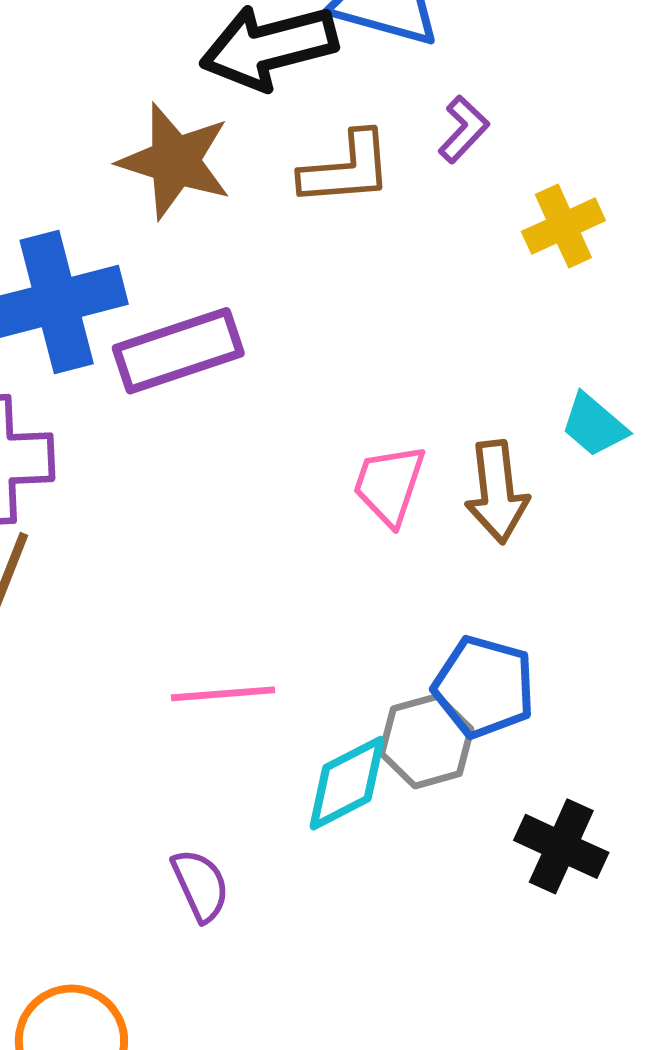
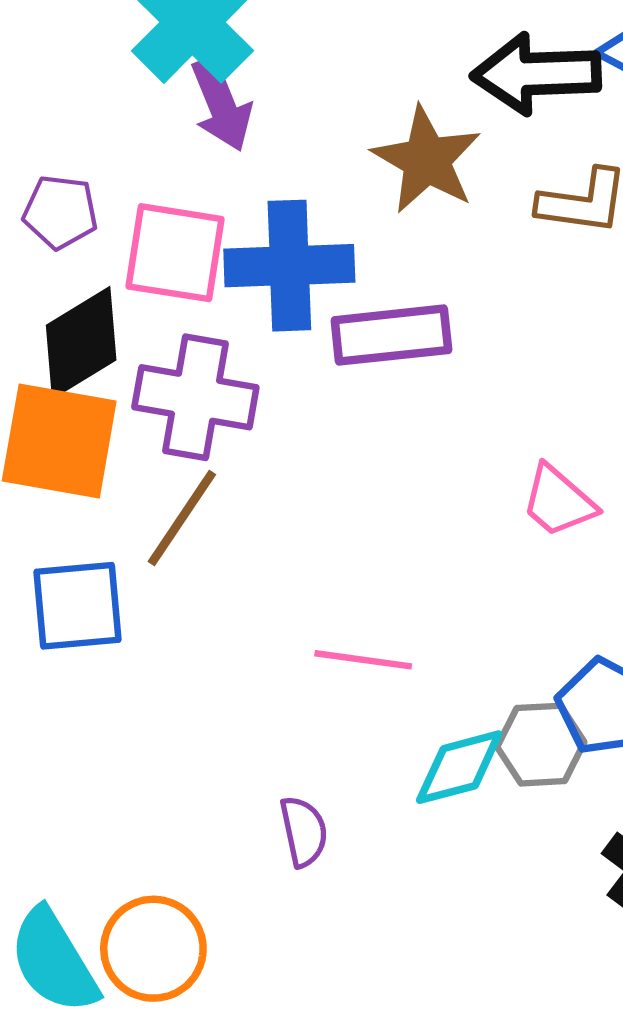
pink trapezoid: (389, 485) -> (558, 501), turned -80

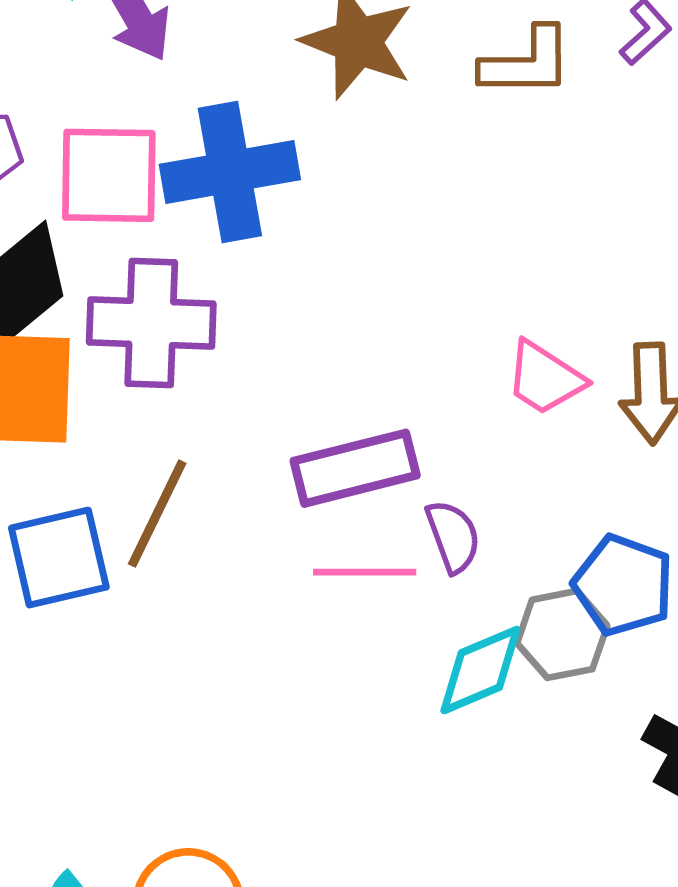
purple rectangle: (391, 335) -> (355, 468), moved
brown line: (182, 518) -> (157, 514), moved
purple semicircle: (304, 831) -> (453, 536), moved

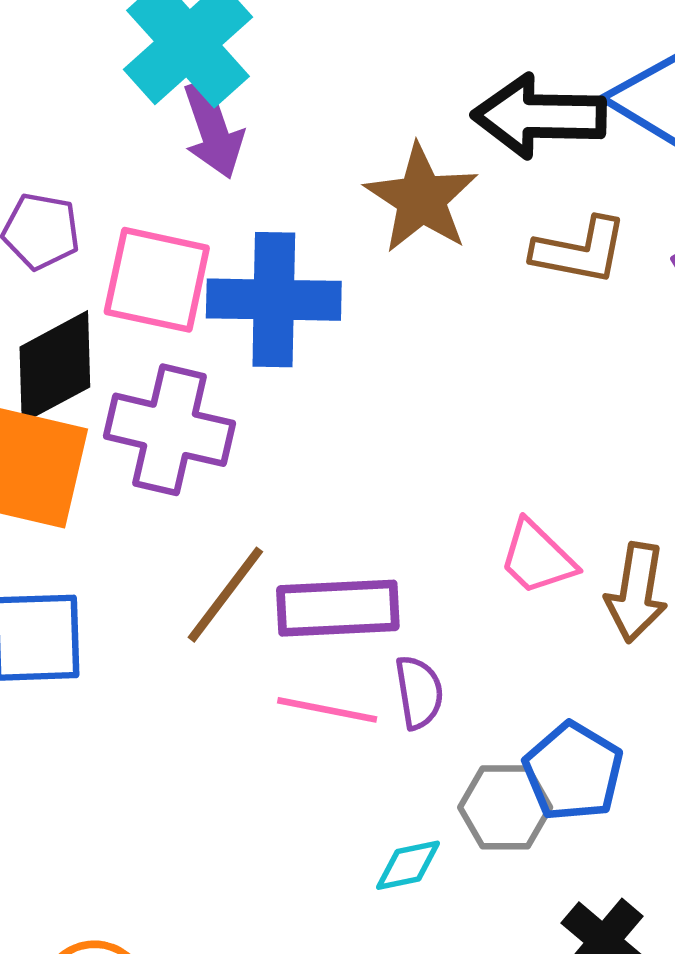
brown line: (157, 514) -> (225, 595), moved
cyan diamond: (480, 670) -> (408, 865), moved, size x0.7

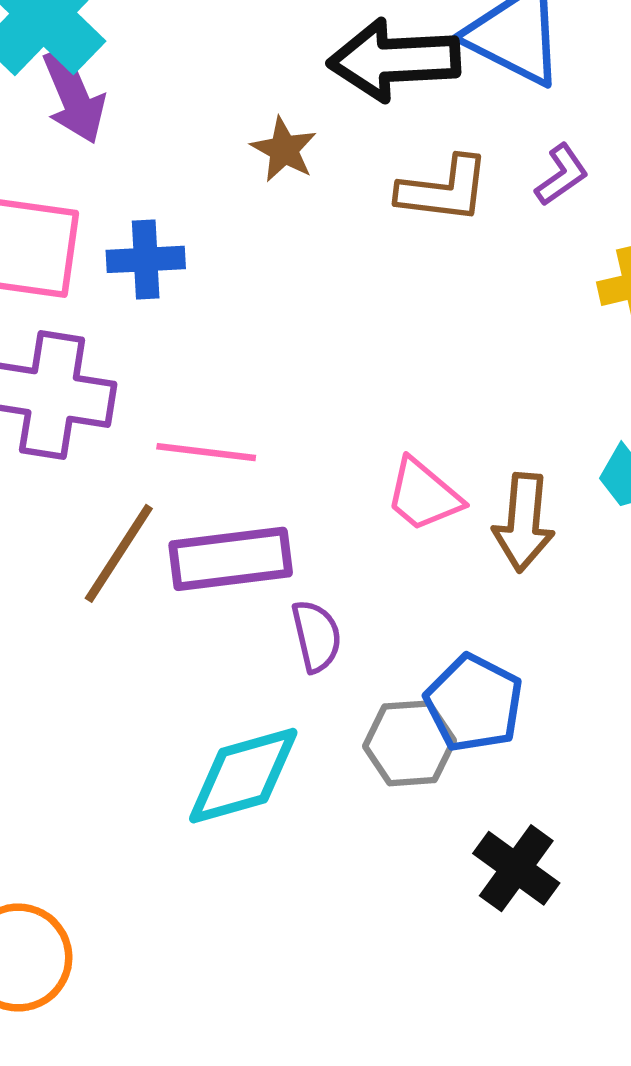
brown star: (421, 199) -> (284, 150), size x0.6
blue cross: (274, 300) -> (146, 259), size x0.6
pink line: (327, 710) -> (206, 452), moved
cyan diamond: (408, 865) -> (243, 776), moved, size x1.8

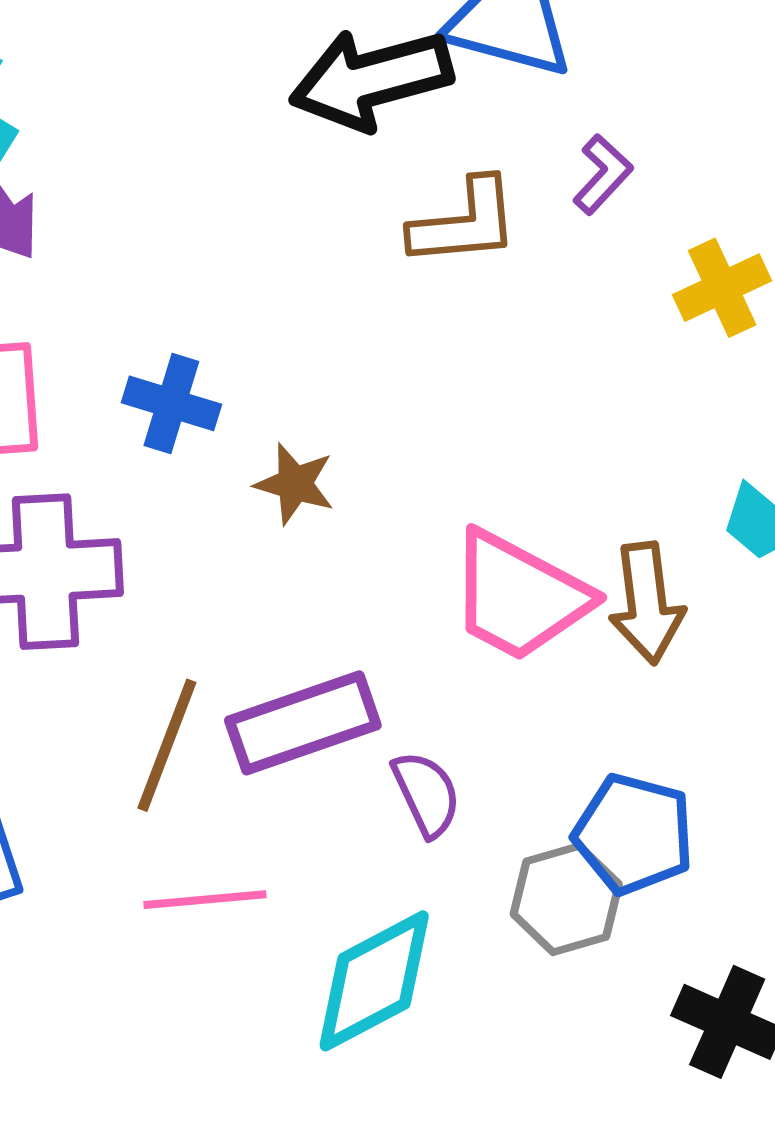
brown star: (284, 150) -> (295, 484), moved
blue cross: (146, 259) -> (171, 403), moved, turned 32
pink line: (206, 452) -> (205, 900), moved
pink trapezoid: (424, 495) -> (519, 596), size x1.5

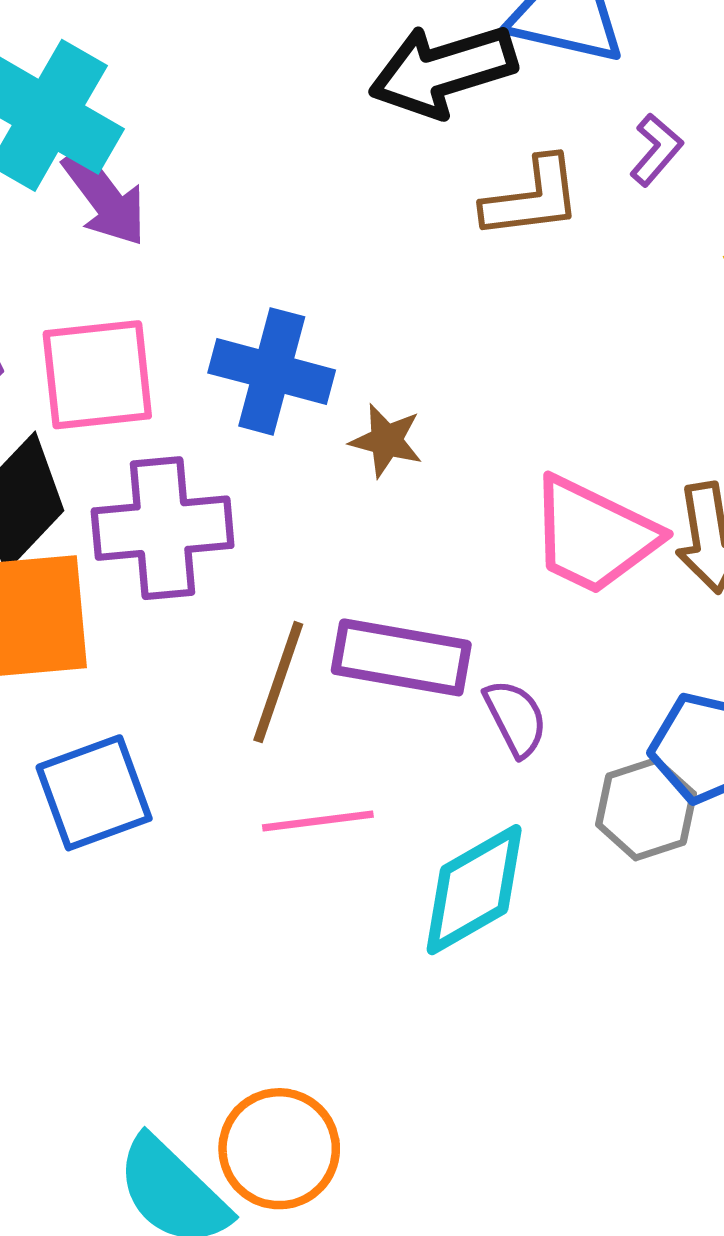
blue cross: (171, 403) -> (272, 371), size x1.4
purple rectangle: (303, 723) -> (401, 657), turned 31

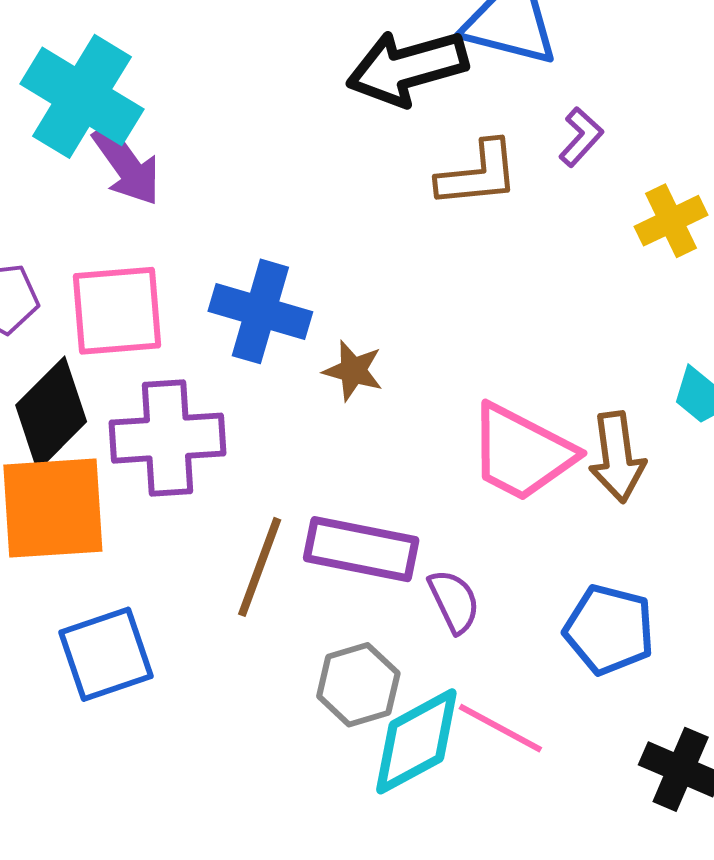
gray hexagon: (646, 809) -> (358, 685), moved
pink line: (318, 821) -> (500, 728), moved, turned 34

